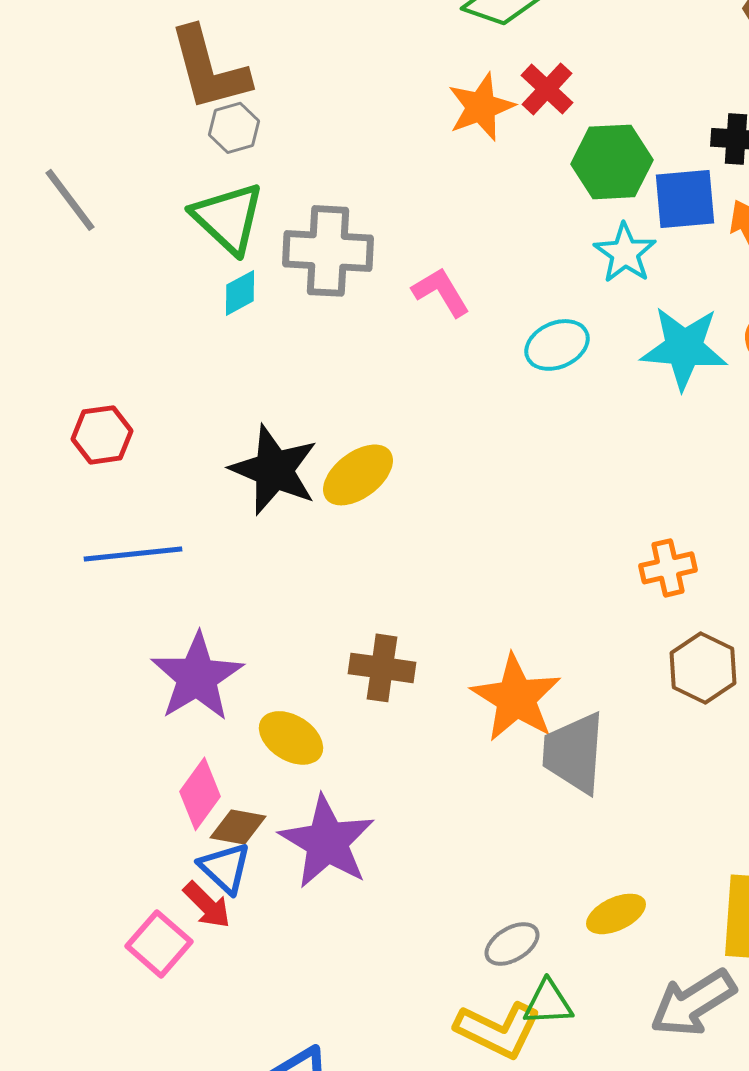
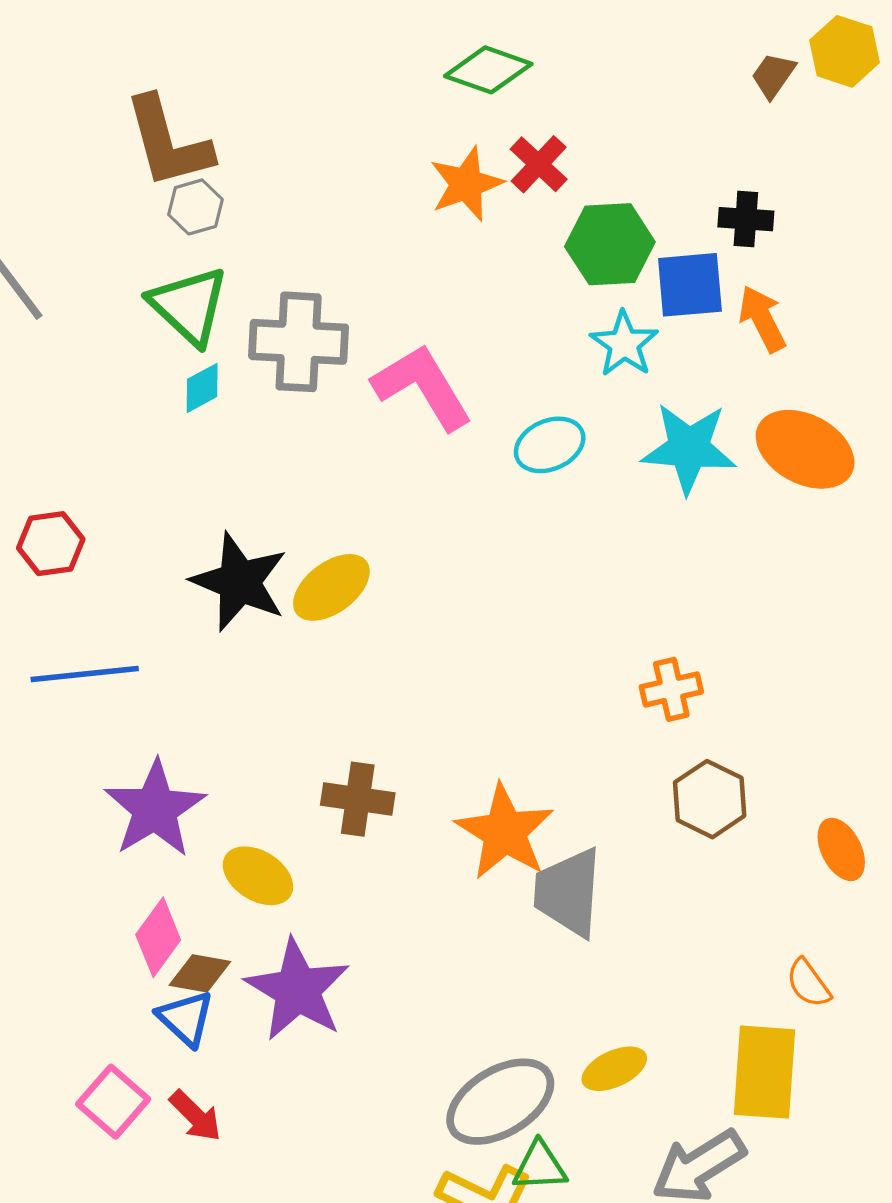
pink L-shape: (441, 292) -> (422, 387), size x1.6
red arrow: (207, 905) -> (195, 1116), moved
gray ellipse: (512, 944) -> (500, 1102), size x1.8

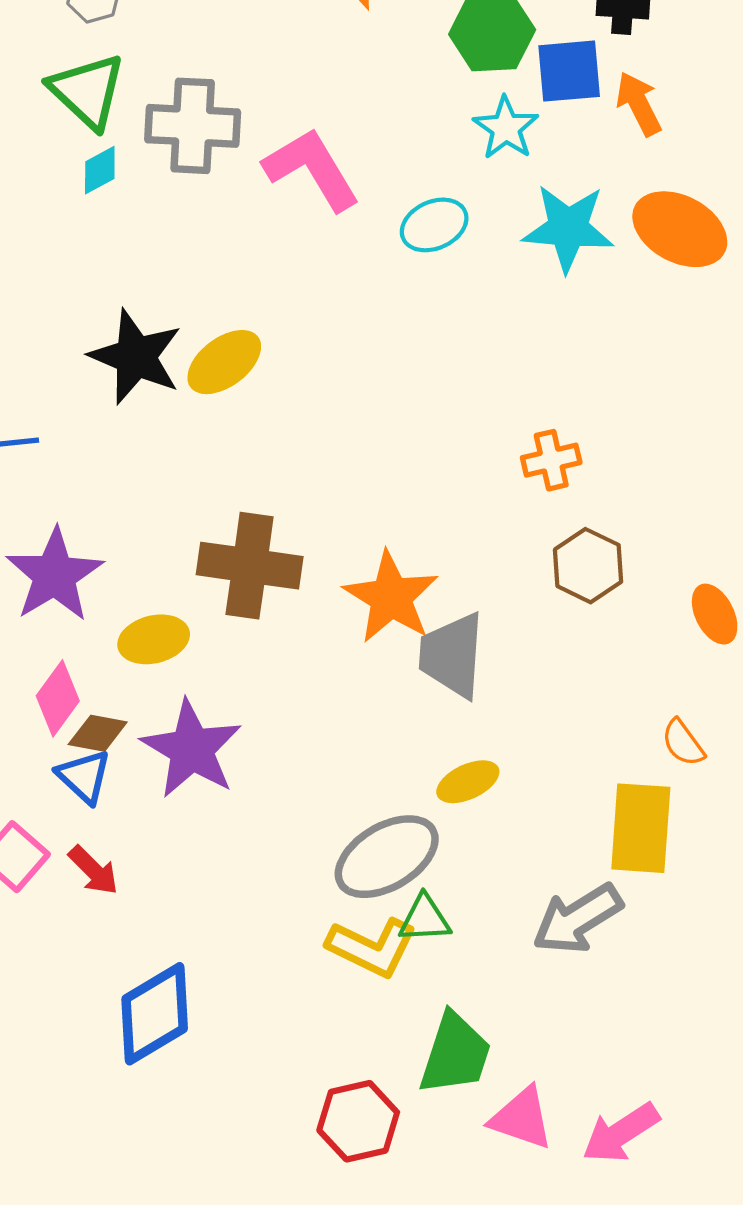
brown cross: (358, 799) -> (250, 566), size x1.5
yellow ellipse: (258, 876) -> (154, 639), turned -46
yellow ellipse: (614, 1069) -> (468, 782), moved

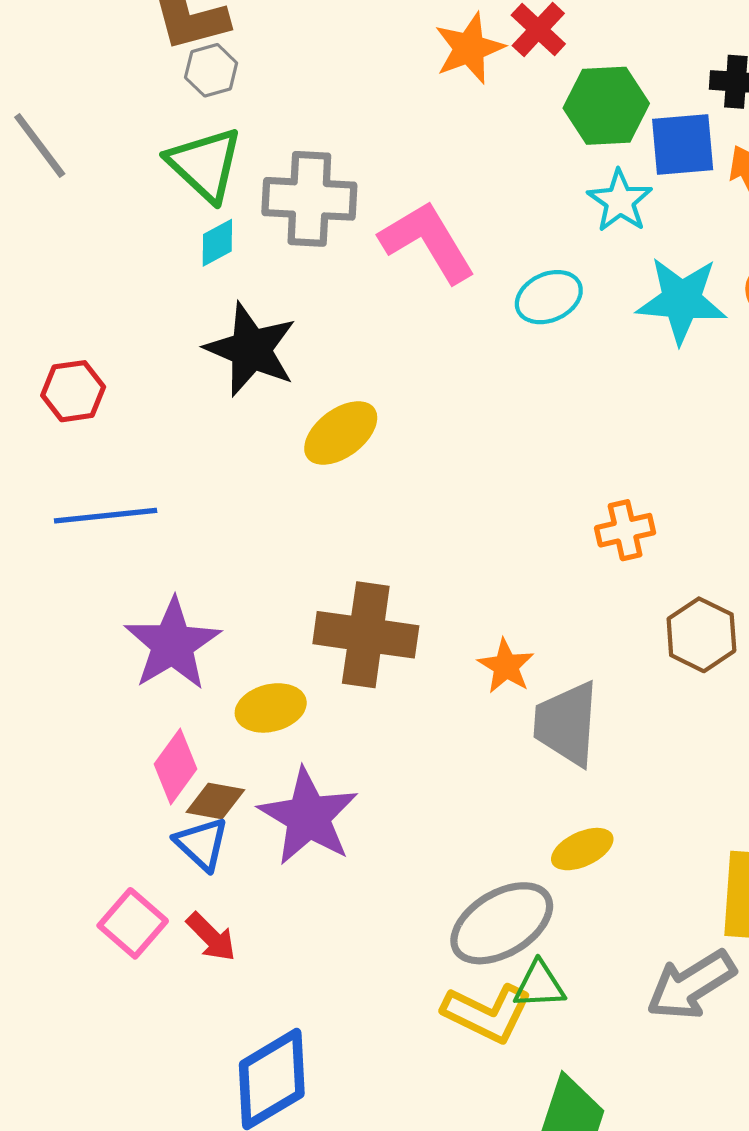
black star: (136, 357) -> (251, 349), moved
orange cross: (551, 460) -> (625, 530), moved
orange star: (391, 597) -> (506, 666), size x0.6

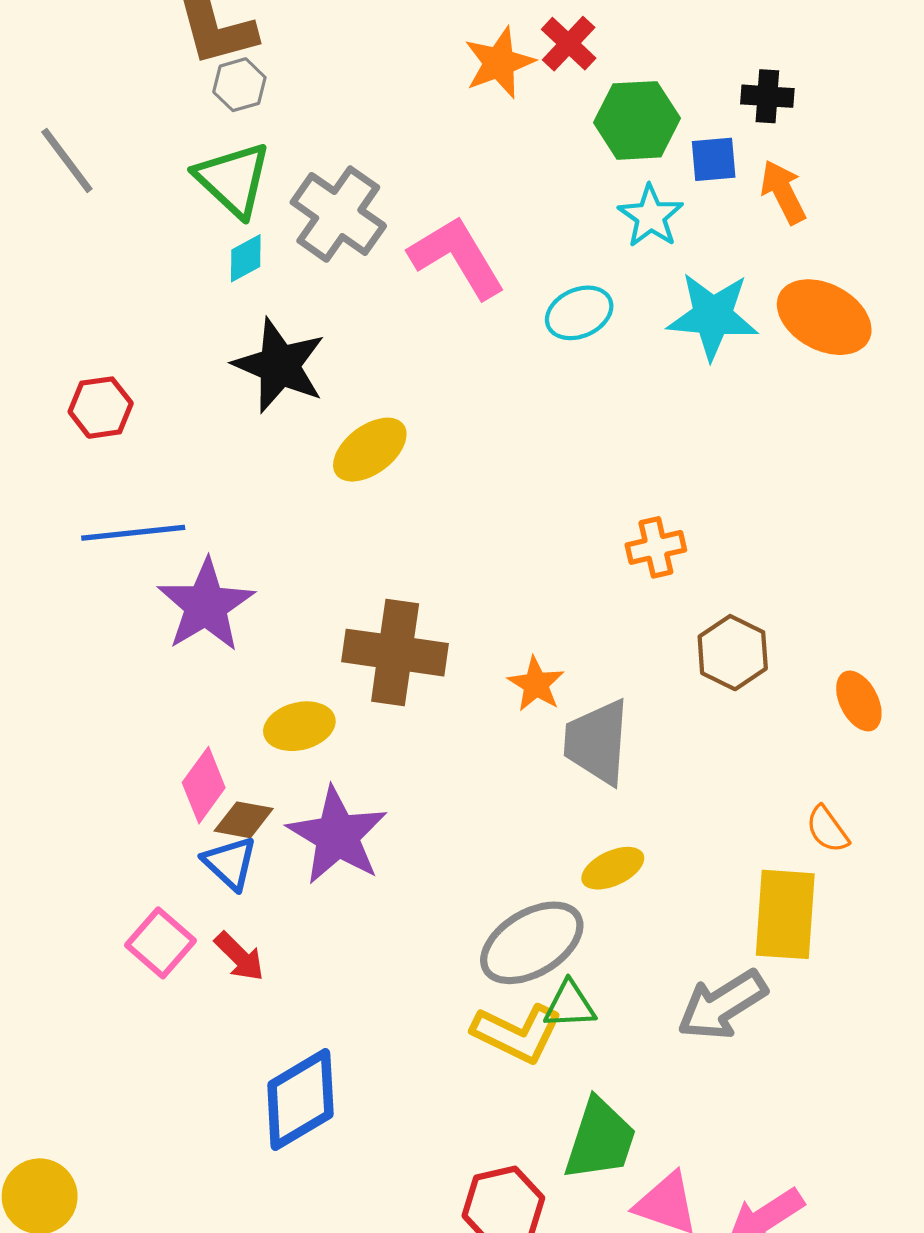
blue square: (683, 144) -> (714, 159), size x0.7
gray cross: (309, 199) -> (338, 214), turned 32
purple star: (172, 644) -> (206, 605), moved

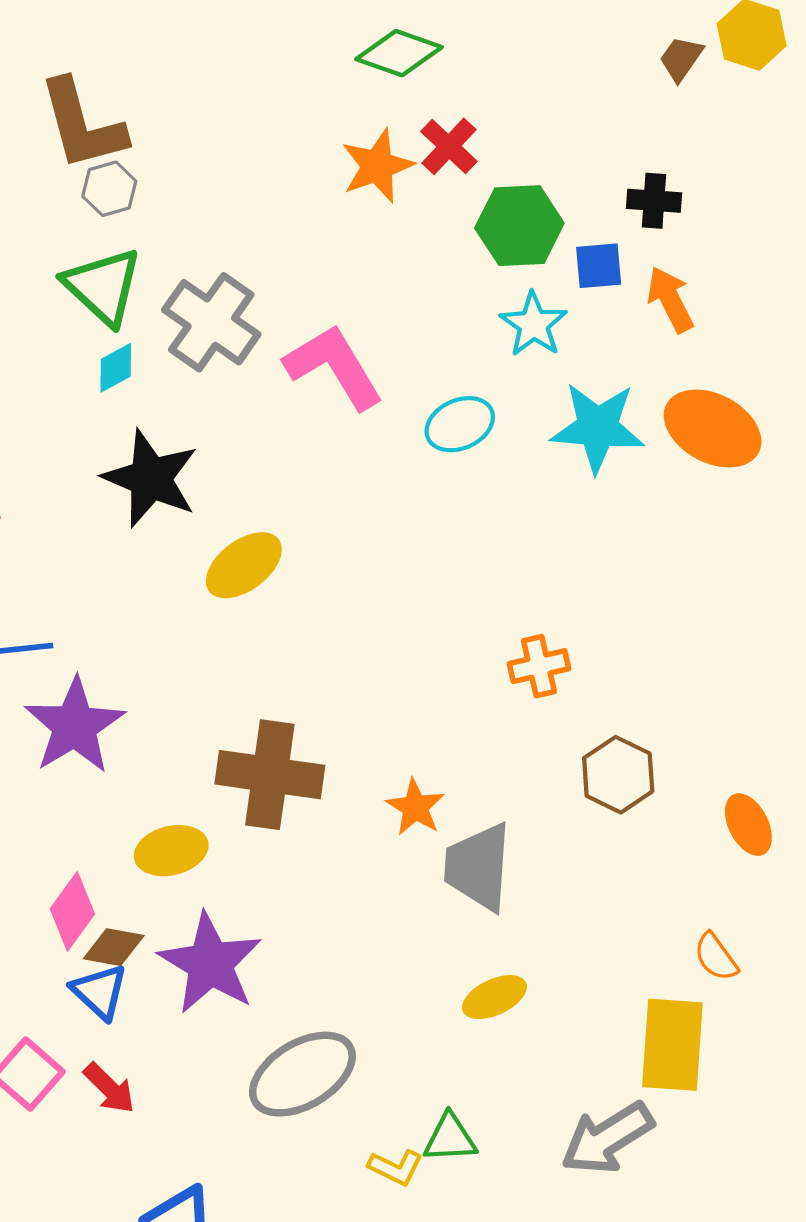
gray ellipse: (532, 943) -> (302, 1074), moved
yellow L-shape: (517, 1033) -> (396, 1167), size x0.6

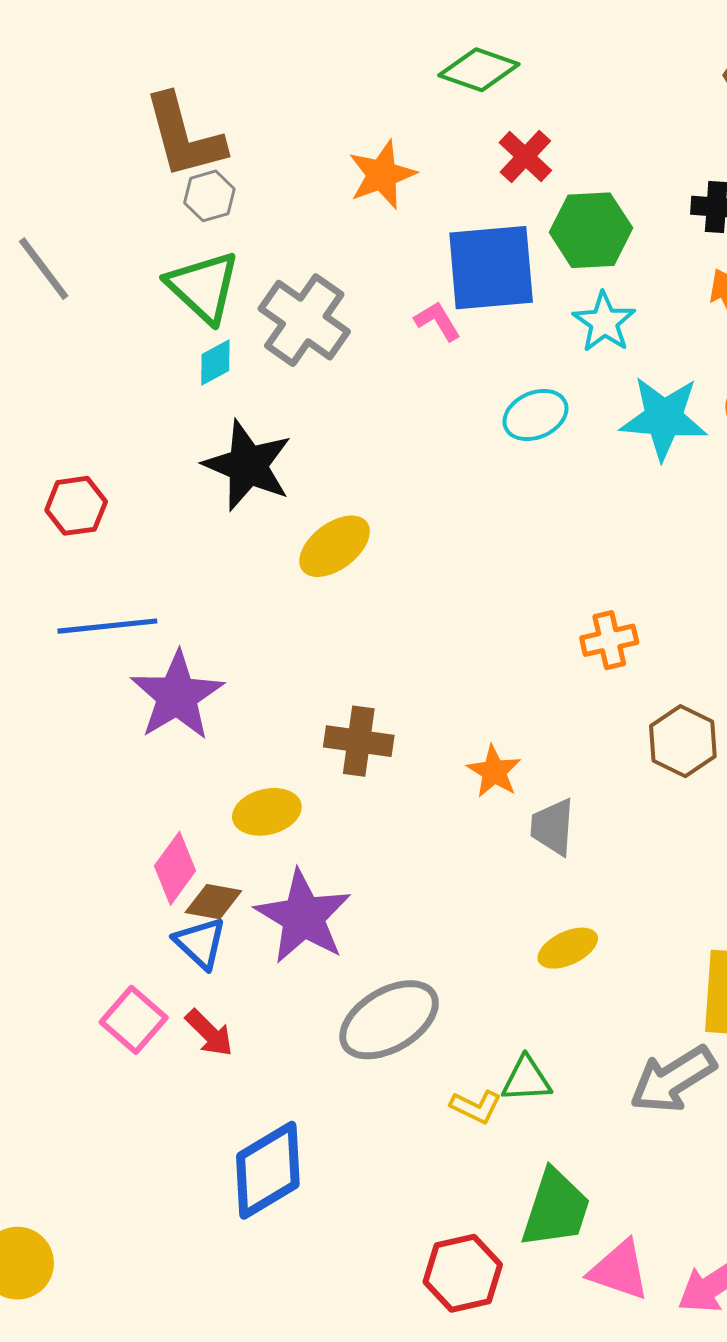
orange star: (377, 166) -> (382, 175), moved
blue square: (599, 266) -> (491, 268), moved, size x2.0
pink L-shape: (334, 367) -> (438, 321), moved, size x0.5
brown cross: (270, 775) -> (359, 741), size x0.7
gray trapezoid: (478, 867) -> (553, 827), size x0.7

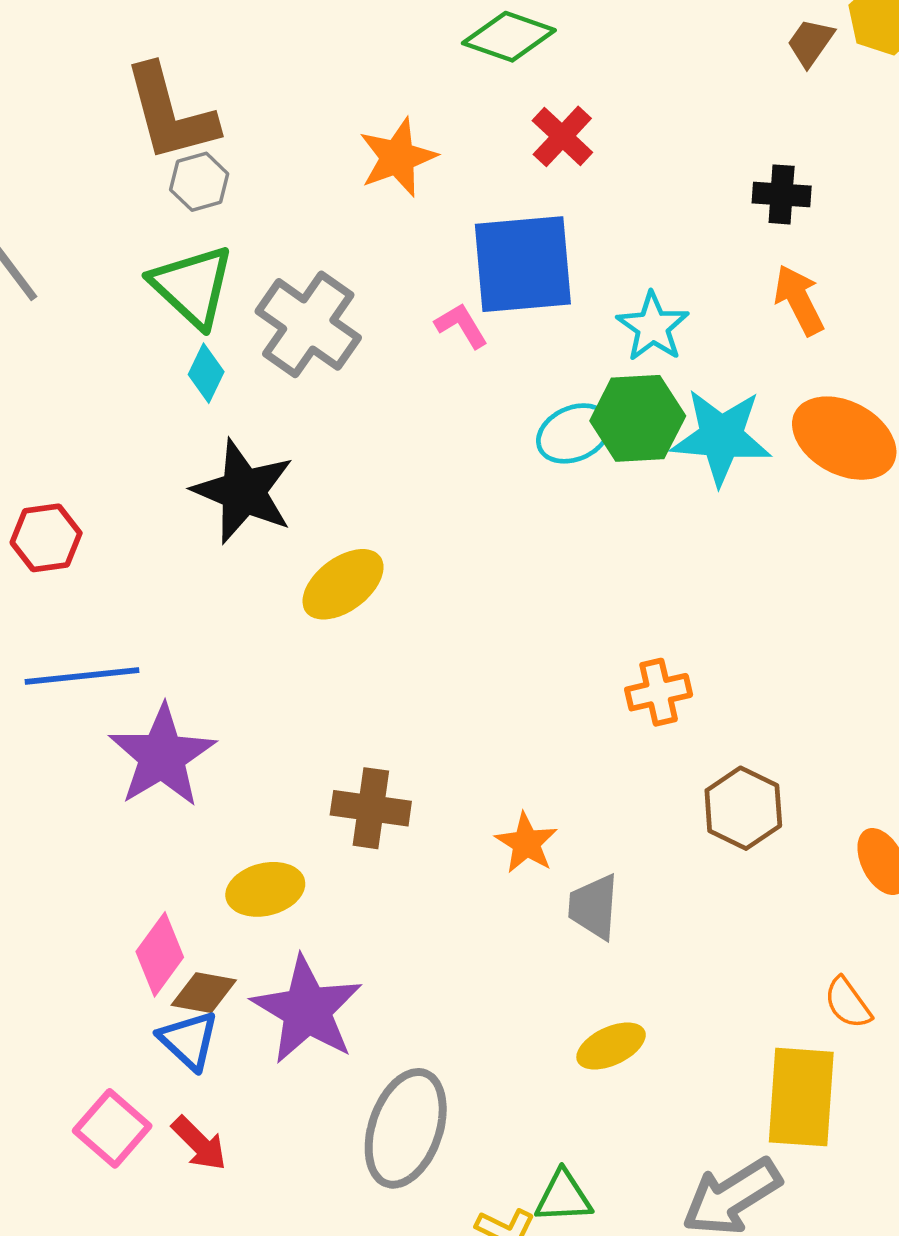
green hexagon: (591, 230) -> (638, 418), moved
cyan diamond: (215, 362) -> (206, 373), turned -36
gray ellipse: (389, 1020) -> (406, 1128), turned -40

